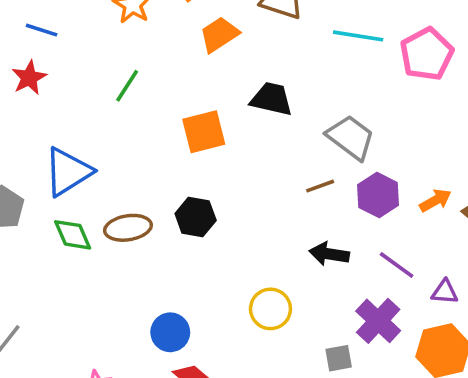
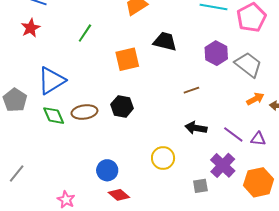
gray trapezoid: (351, 137) -> (248, 65), moved
purple hexagon: (378, 195) -> (216, 53), moved
purple triangle: (445, 292) -> (258, 139), moved

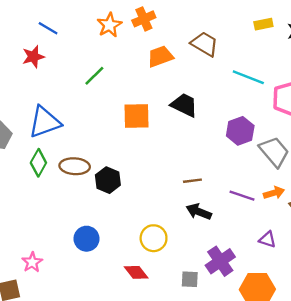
brown line: (191, 90) -> (192, 181), moved
black hexagon: (122, 106) -> (108, 180), moved
green diamond: (54, 116) -> (38, 163), turned 40
purple line: (233, 134) -> (242, 196), moved, turned -30
red diamond: (119, 195) -> (136, 272), moved

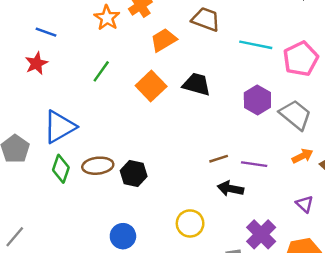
orange square: (137, 116) -> (151, 86), moved, turned -32
purple line: (242, 196) -> (254, 164), moved
purple triangle: (267, 239) -> (305, 204), turned 36

